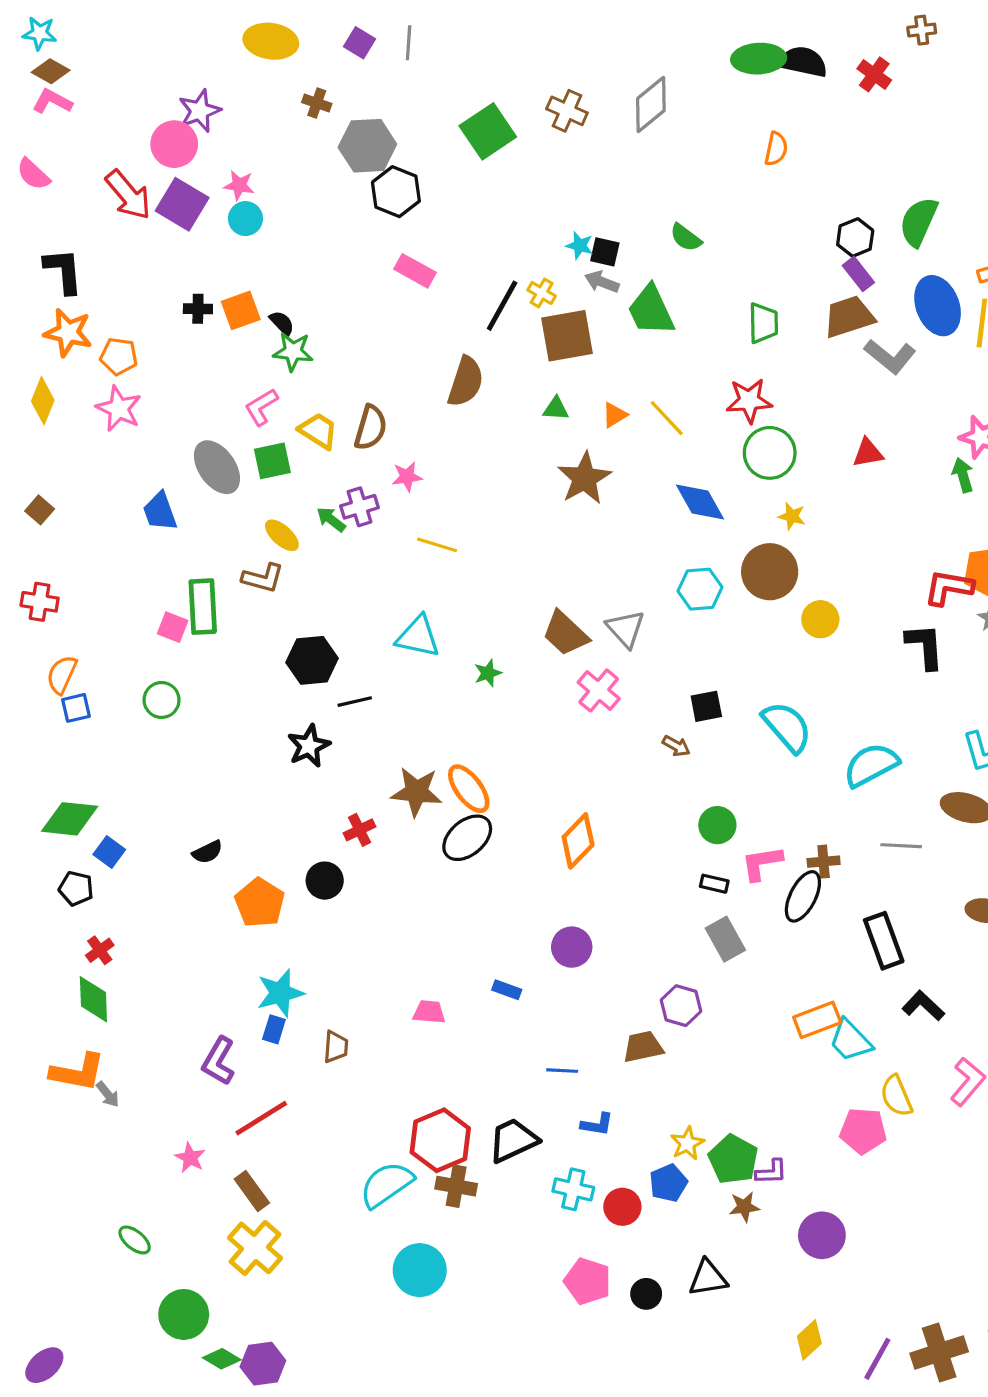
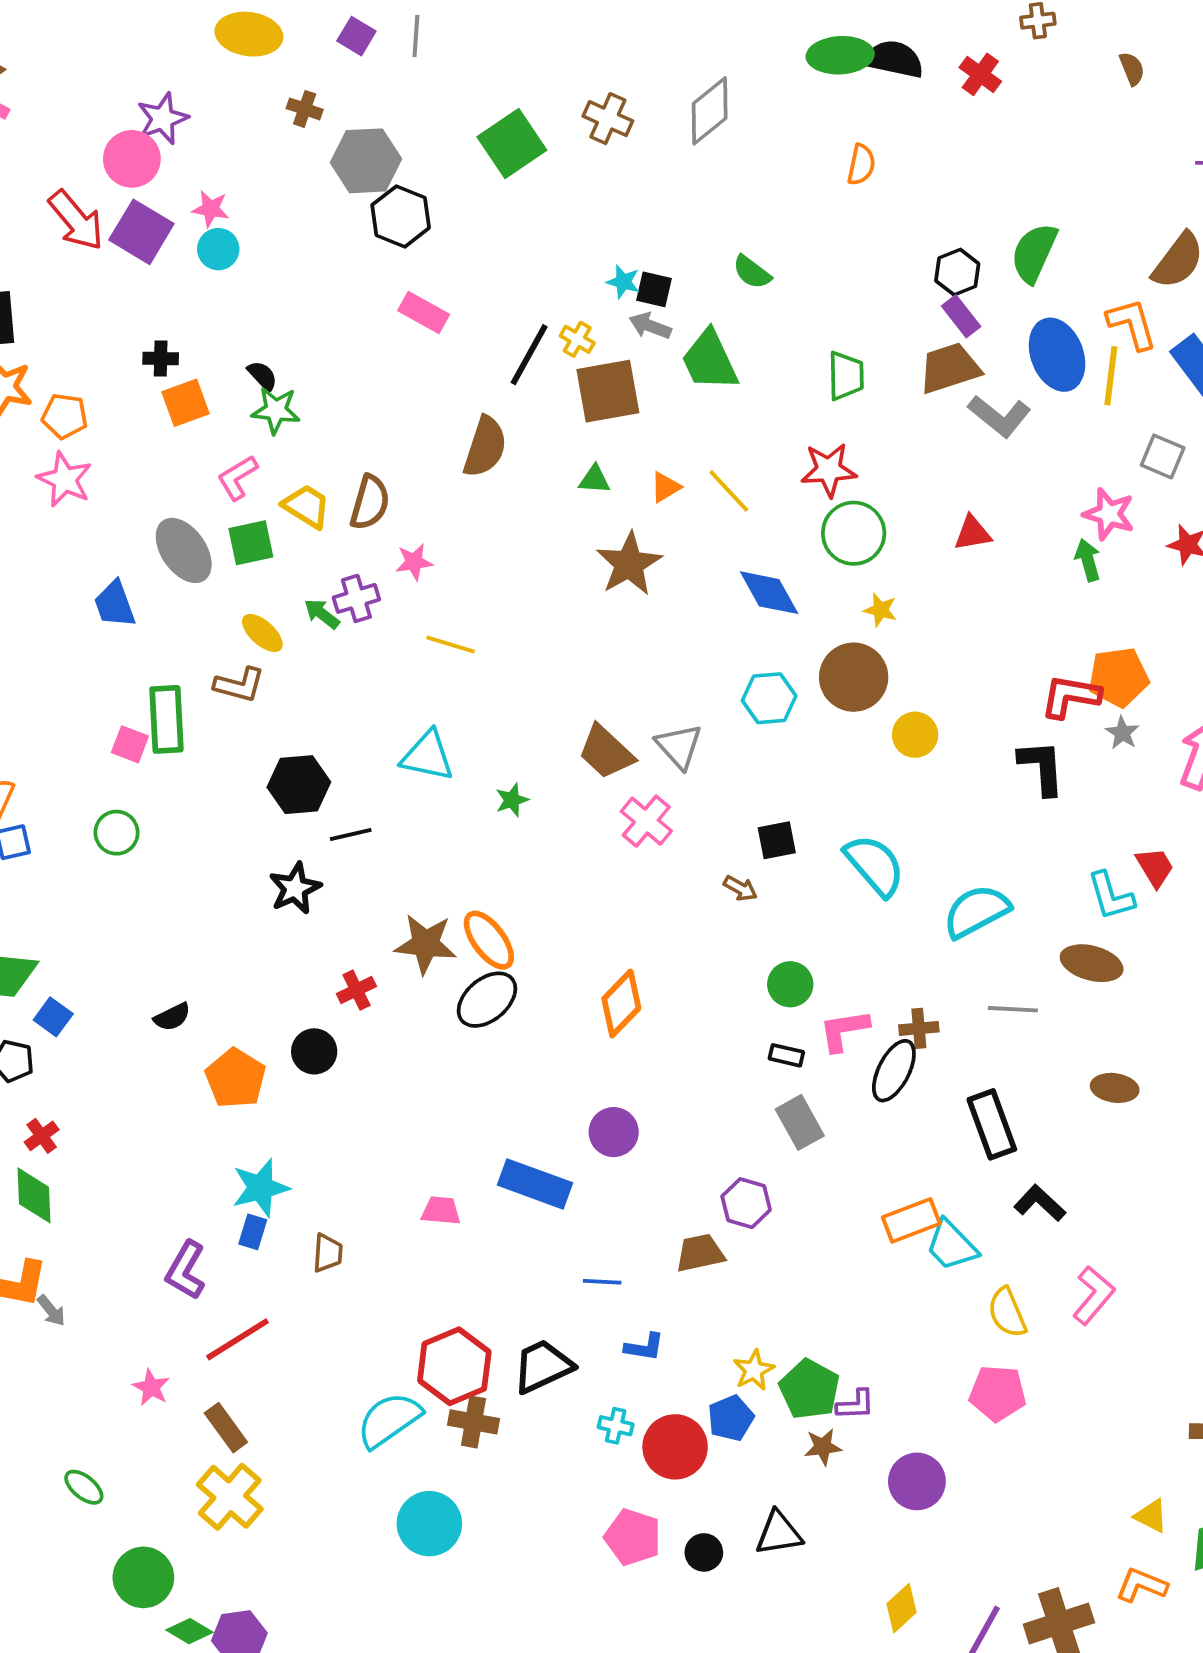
orange square: (241, 310) -> (186, 403), moved
blue rectangle: (507, 990) -> (535, 1184), size x2.0
pink pentagon: (863, 1131) -> (998, 1393), moved
cyan cross: (573, 1189) -> (616, 1426), size x0.7
red circle: (622, 1207) -> (675, 1447), size x1.4

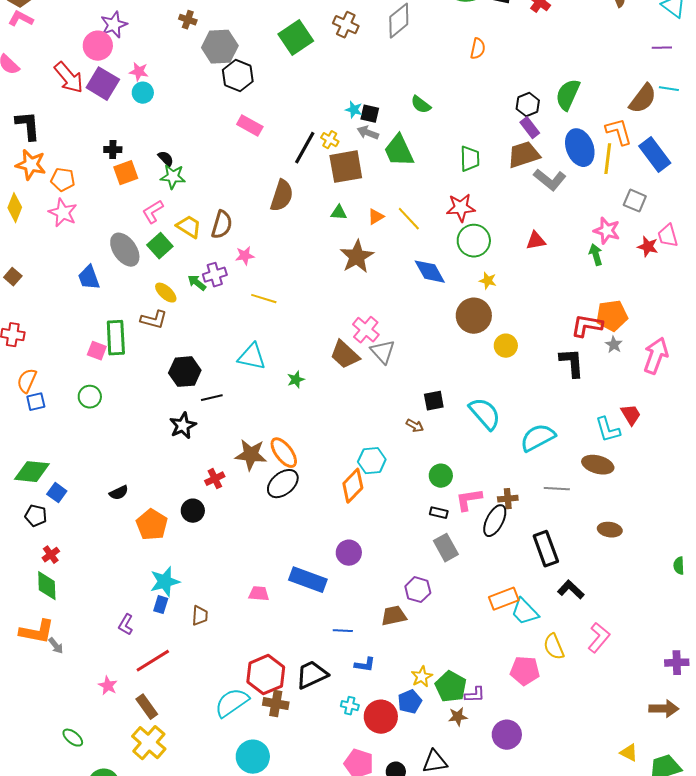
green square: (251, 543) -> (160, 246), turned -30
cyan hexagon: (769, 698) -> (372, 461), moved
pink cross: (646, 821) -> (366, 330), moved
purple L-shape: (186, 1270) -> (126, 625), size x0.7
pink pentagon: (998, 1393) -> (525, 671), moved

